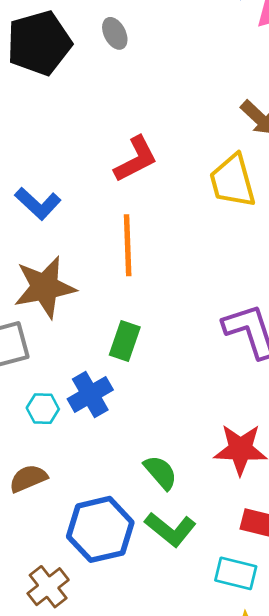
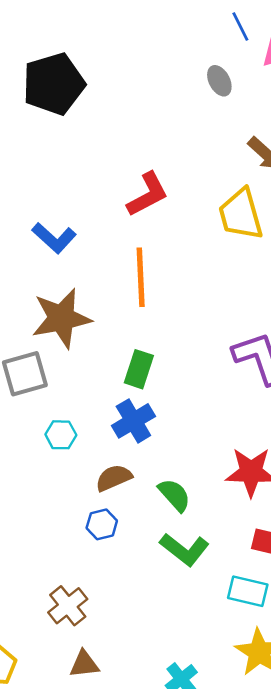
gray ellipse: (115, 33) -> (219, 81), moved
blue cross: (90, 394) -> (133, 421), moved
brown semicircle: (28, 478) -> (114, 478), moved
blue hexagon: (100, 529) -> (102, 524), moved, size x0.5

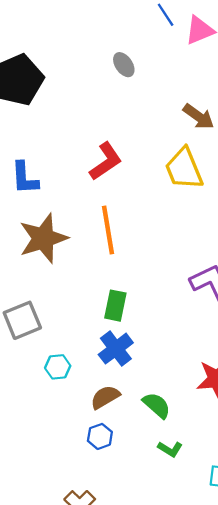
gray ellipse: (219, 81) -> (124, 65), moved
blue L-shape: (54, 238) -> (25, 178), moved, turned 51
brown star: (61, 318) -> (43, 238), moved
green L-shape: (185, 549) -> (170, 449), size x0.6

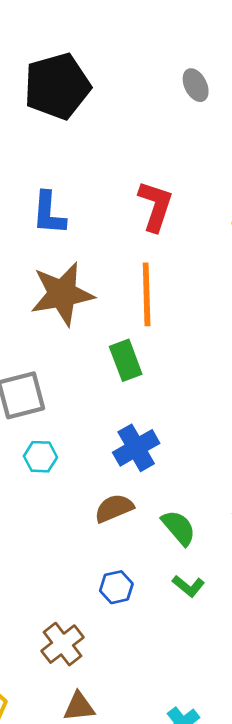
red L-shape: (106, 161) -> (155, 206), turned -45
green rectangle: (115, 306) -> (126, 360), moved, turned -40
cyan hexagon: (58, 367) -> (40, 457), moved
blue hexagon: (100, 436) -> (116, 587), moved

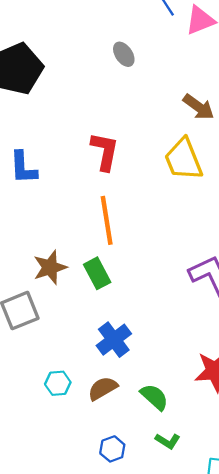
brown star: (62, 294) -> (50, 267), moved, size x0.7
cyan hexagon: (40, 457) -> (58, 383), moved

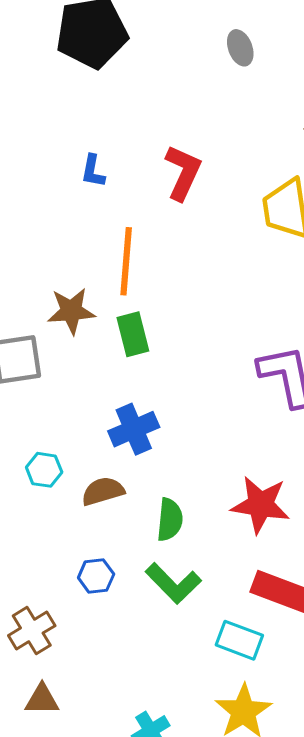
blue L-shape: (23, 168) -> (93, 171), moved, size x0.7
orange line: (107, 220) -> (126, 261), moved
green semicircle: (154, 397) -> (170, 520), turned 40
green L-shape: (168, 441) -> (173, 583), size x1.6

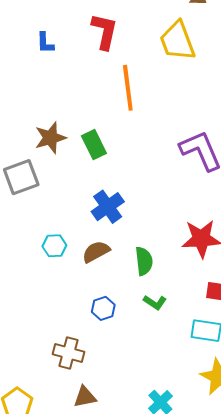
orange line: (126, 261) -> (128, 88), moved
green L-shape: (173, 583) -> (155, 302), size x0.6
brown cross: (32, 631) -> (69, 353), turned -32

